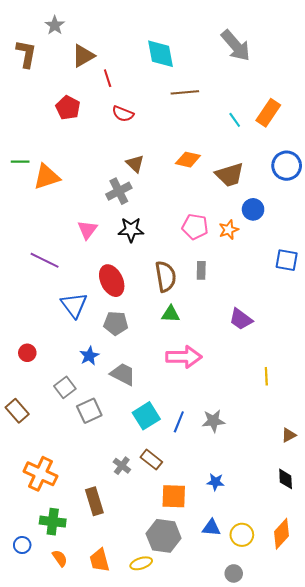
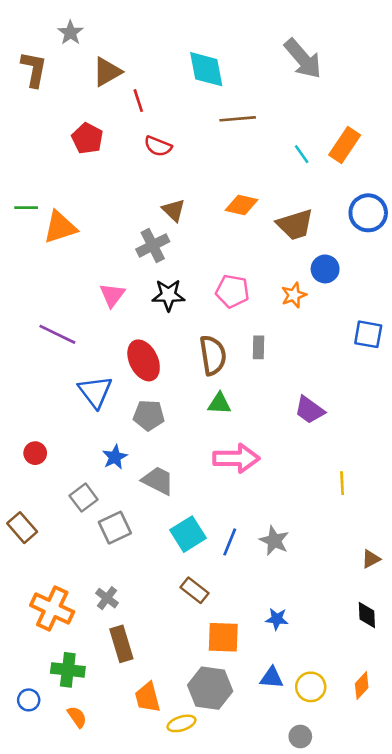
pink pentagon: (195, 227) -> (232, 291), moved
gray star: (213, 421) -> (274, 541), turned 30
gray cross: (122, 466) -> (107, 598), moved
orange diamond: (282, 534) -> (362, 686), size x0.7
orange trapezoid: (99, 560) -> (147, 697), moved

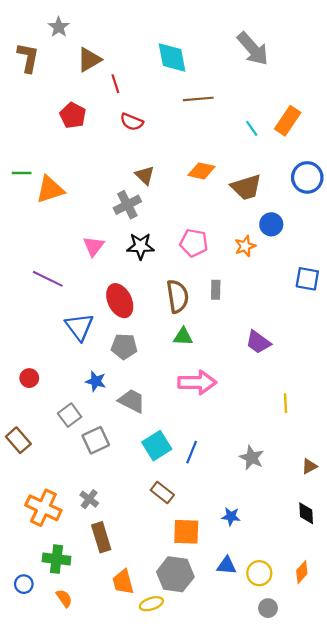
blue star: (115, 457) -> (96, 381), turned -30
gray star: (274, 541) -> (252, 458), moved
gray circle: (300, 737) -> (268, 608), moved

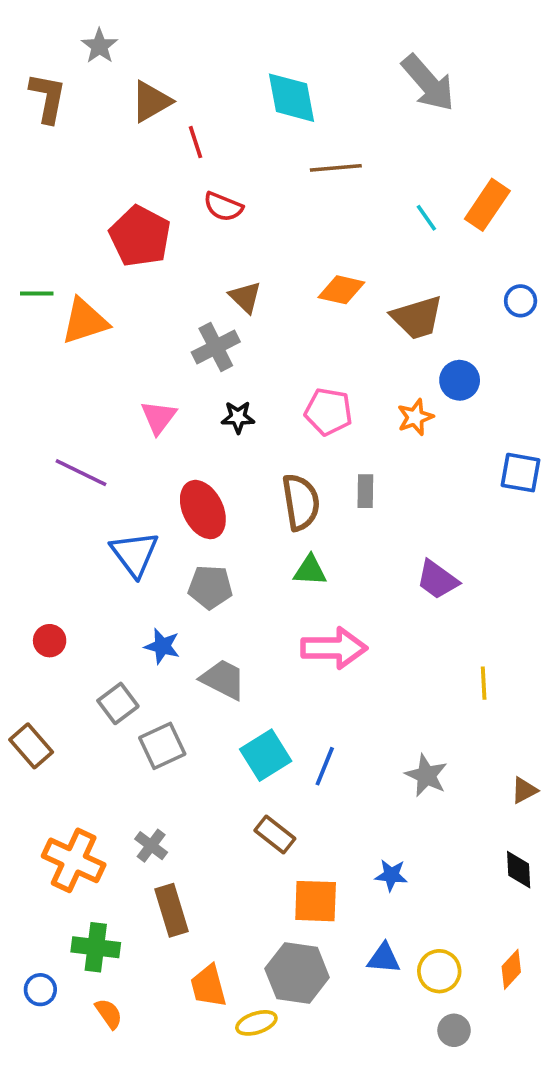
red pentagon: (73, 115) -> (140, 236), moved, size x1.4
blue circle: (307, 177) -> (521, 301), size x0.6
black star: (140, 246) -> (238, 417), size x0.7

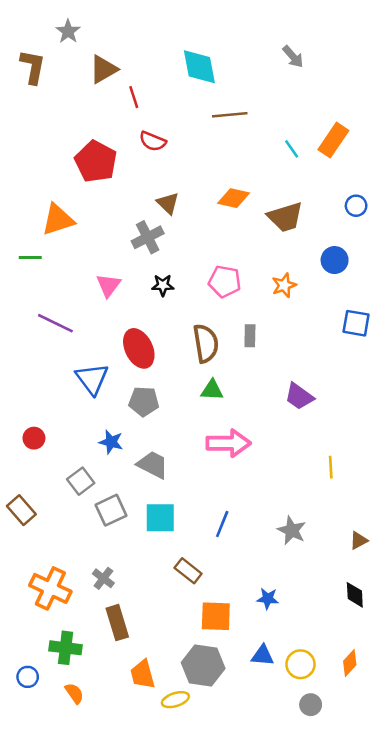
gray arrow: (428, 83) -> (293, 57), size x0.6
green line: (37, 293) -> (30, 257), moved
blue circle: (460, 380) -> (335, 260), moved
cyan square: (266, 755) -> (160, 518), moved, turned 32

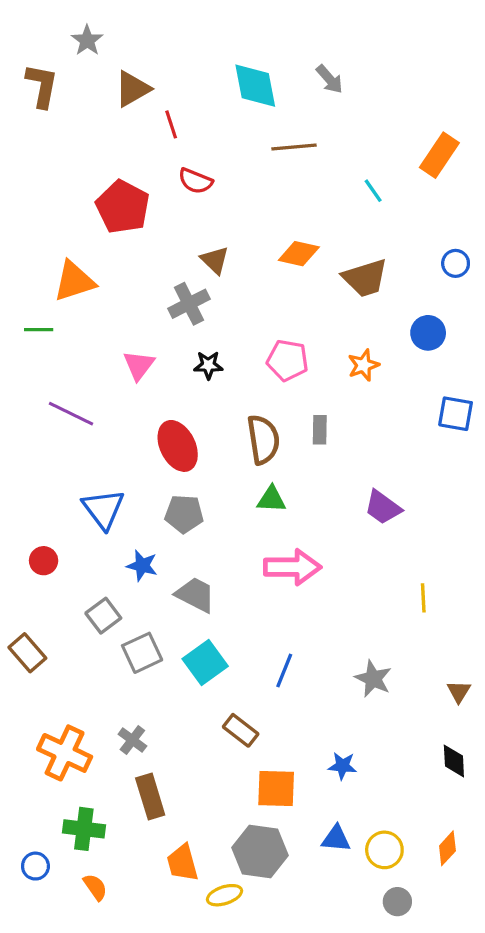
gray arrow: (293, 57) -> (330, 79), moved
orange rectangle: (333, 140) -> (439, 155), moved
blue triangle: (92, 379) -> (103, 509), moved
cyan square: (160, 518) -> (205, 662), turned -36
brown triangle: (359, 540) -> (459, 692), turned -30

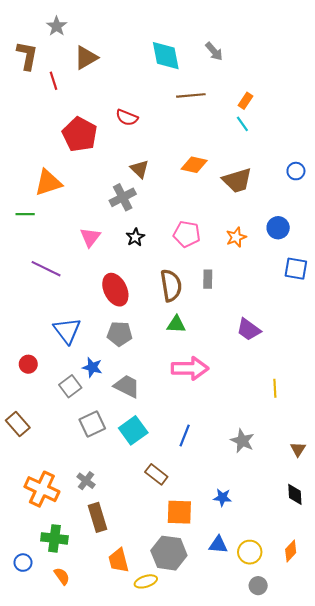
red line: (171, 124) -> (53, 81), moved
orange rectangle: (439, 155) -> (246, 101), moved, size x0.6
blue circle: (428, 333) -> (278, 228), moved
black star: (208, 365) -> (135, 237), turned -30
gray square: (103, 616) -> (70, 386), moved

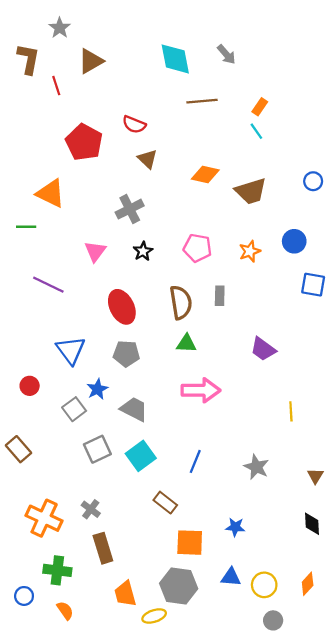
brown triangle: (140, 169) -> (147, 159), moved
orange triangle: (48, 183) -> (51, 193), turned 44
blue star: (92, 367) -> (97, 389), turned 30

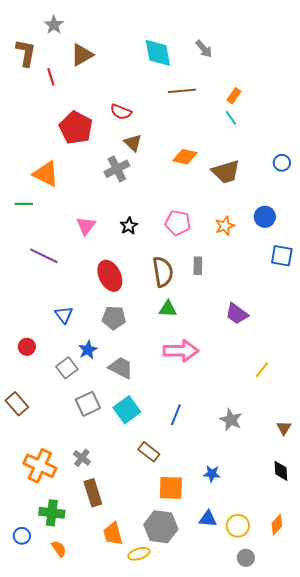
gray cross: (130, 209) -> (117, 169), moved
blue triangle: (71, 350) -> (64, 315), size x0.7
yellow line: (291, 411) -> (262, 370), turned 42

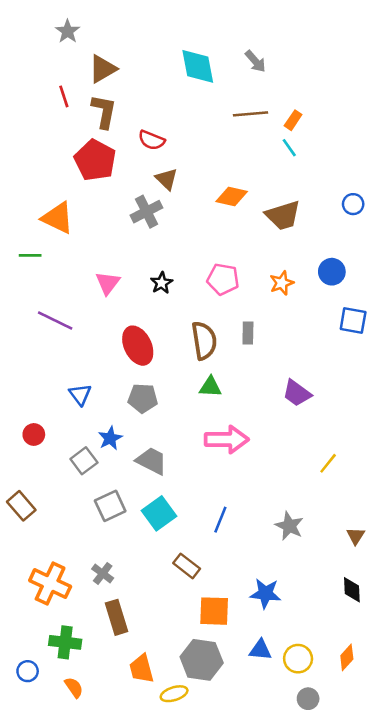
brown L-shape: (26, 53) -> (104, 111), moved
brown line: (182, 91) -> (250, 114), moved
blue star: (212, 474) -> (265, 594), size x1.4

